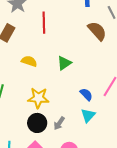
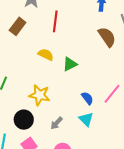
yellow semicircle: (29, 61) -> (46, 55), moved
cyan triangle: (88, 115) -> (86, 119), turned -35
black circle: (37, 123) -> (24, 120), moved

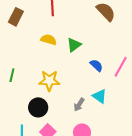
blue semicircle: (87, 98) -> (96, 65), moved
gray arrow: (57, 123) -> (79, 105), moved

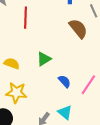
yellow semicircle: (49, 40) -> (12, 63), moved

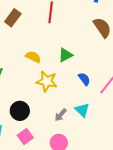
yellow star: (16, 93) -> (47, 81), moved

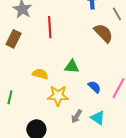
green triangle: (65, 55) -> (72, 67), turned 42
gray arrow: (61, 115) -> (77, 116), moved

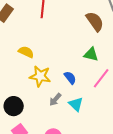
green triangle: (72, 67) -> (91, 54), moved
blue semicircle: (94, 87) -> (70, 78), moved

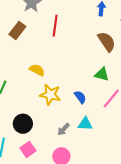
gray arrow: (55, 99) -> (63, 129), moved
cyan triangle: (76, 104) -> (85, 124), turned -42

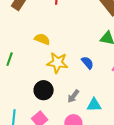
black circle: (23, 124) -> (44, 90), moved
cyan triangle: (85, 124) -> (94, 105), moved

